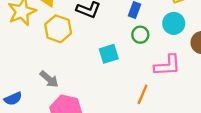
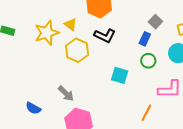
cyan square: (109, 54) -> (120, 75), turned 30
blue semicircle: (13, 99) -> (33, 108), turned 49

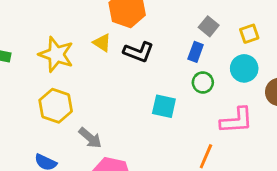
yellow triangle: (71, 24) -> (102, 43), moved
yellow star: (47, 33) -> (56, 54), turned -30
yellow hexagon: (77, 50) -> (56, 106), moved

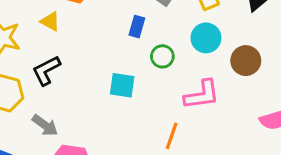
black L-shape: (139, 52) -> (46, 70), moved, turned 136
blue rectangle: (196, 52) -> (137, 27), moved

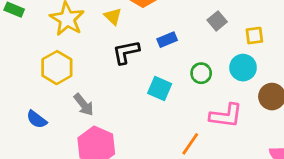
blue rectangle: (137, 27) -> (167, 40), moved, turned 36
black L-shape: (46, 70) -> (126, 52), moved

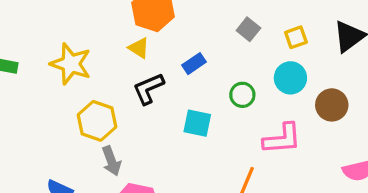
yellow triangle: (113, 16) -> (139, 48), moved
yellow hexagon: (57, 68) -> (97, 121), moved
gray arrow: (84, 105) -> (111, 161), turned 30

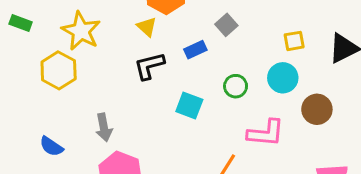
gray square: (248, 29) -> (226, 25), moved
yellow hexagon: (97, 121) -> (59, 70), moved

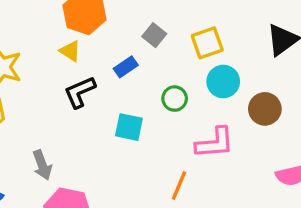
yellow square: (294, 41) -> (207, 43), moved, size x1.4

